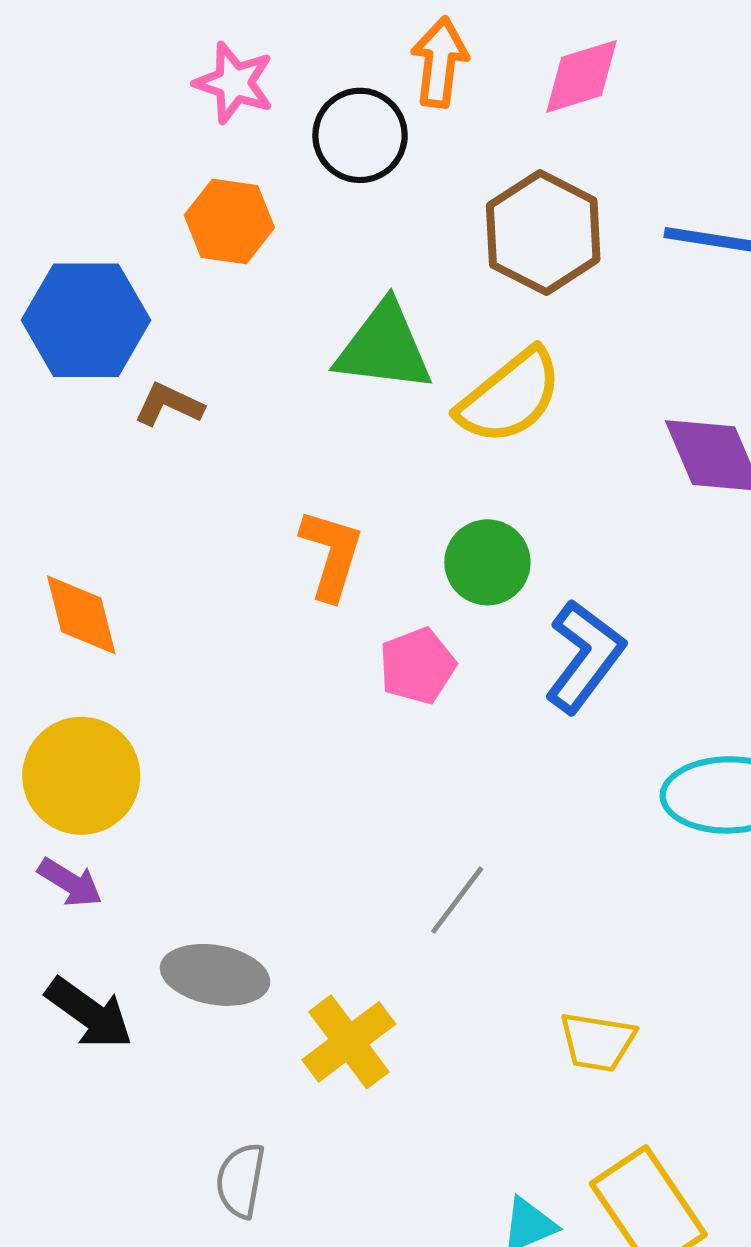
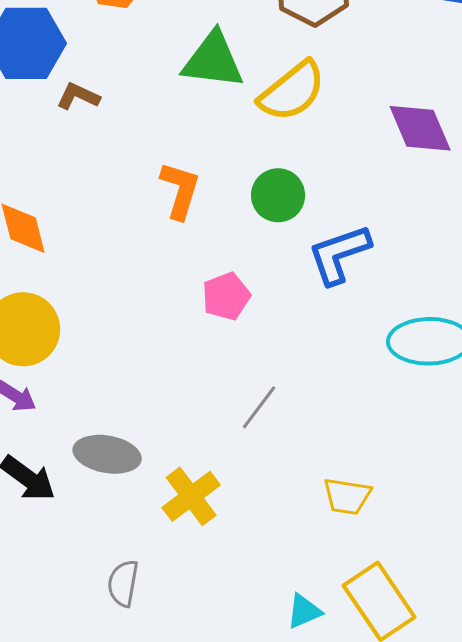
blue L-shape: (585, 656) -> (339, 254), turned -146
pink pentagon: (417, 666) -> (226, 296), moved

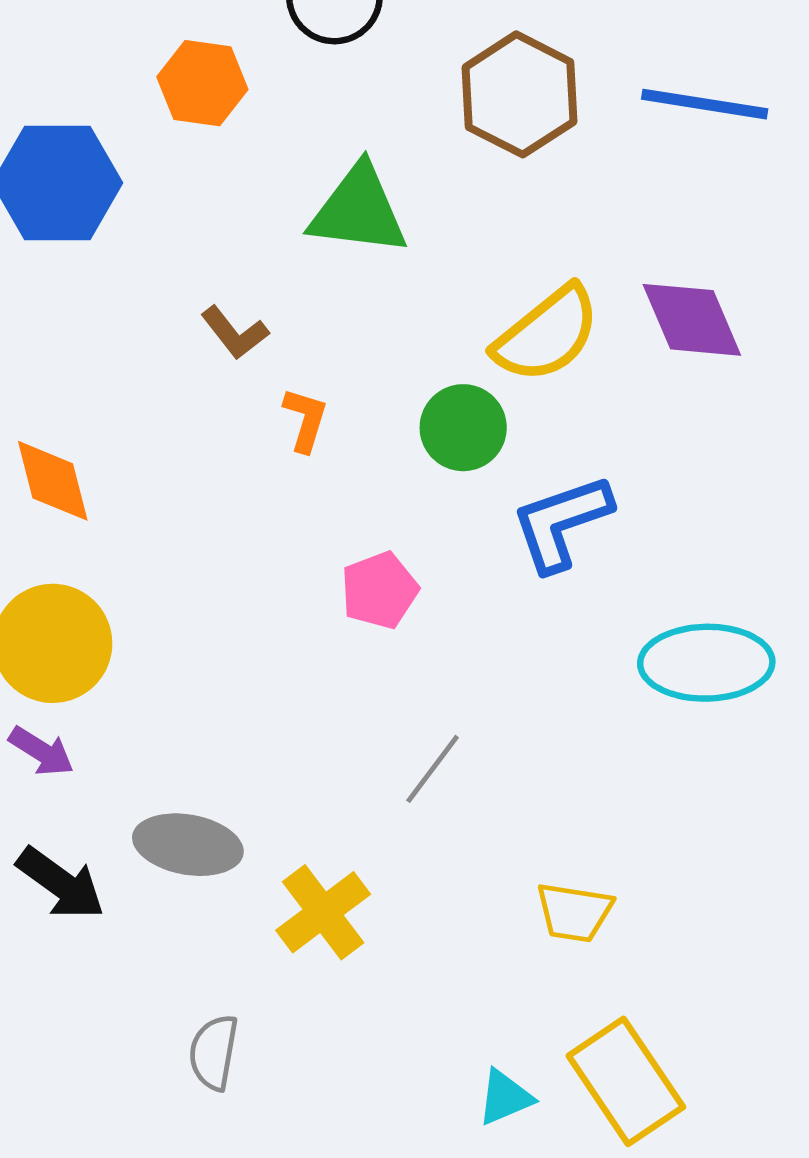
yellow semicircle: (292, 91) -> (547, 334), moved
brown L-shape: (78, 96) -> (235, 333), moved, turned -153
orange L-shape: (180, 190) -> (305, 420), size x0.7

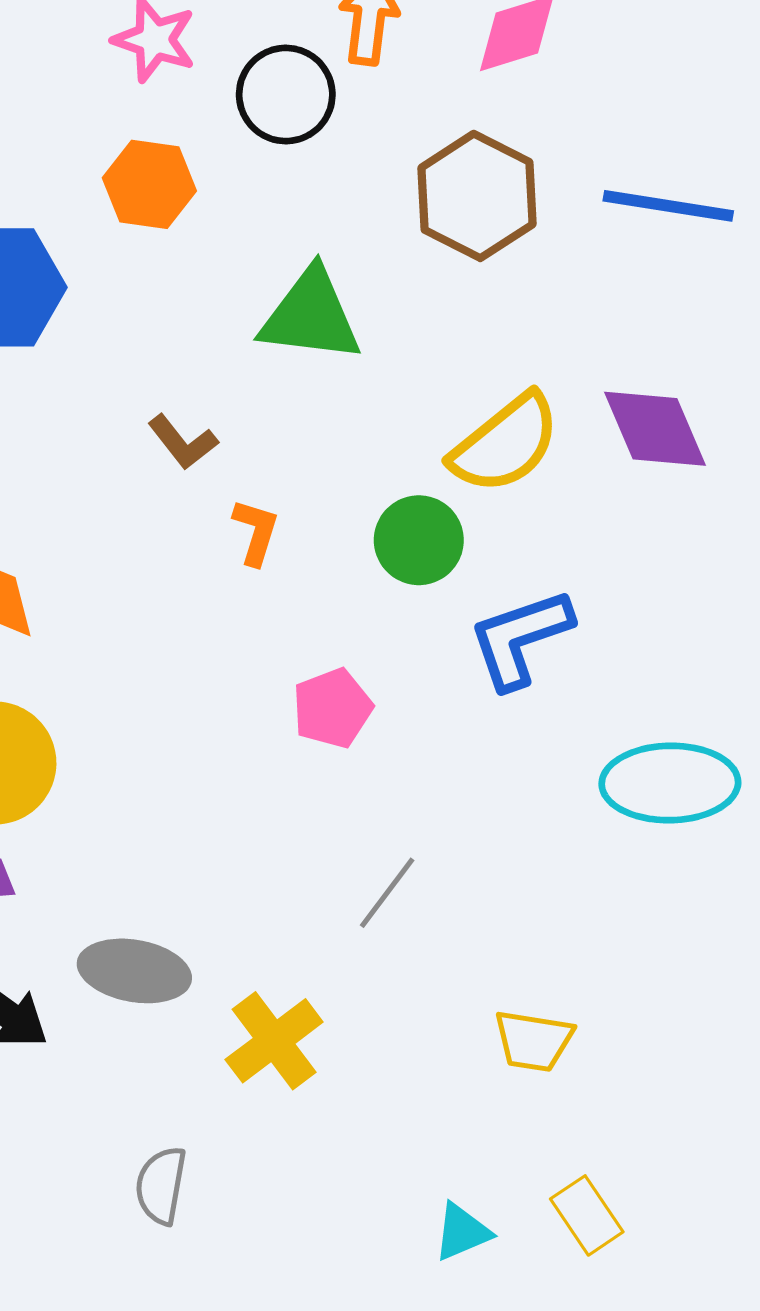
yellow rectangle: (626, 1081) -> (587, 1215), size x0.6

